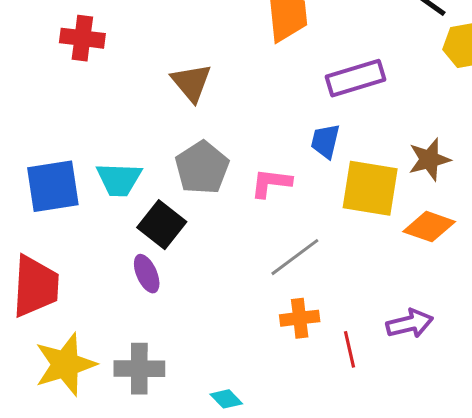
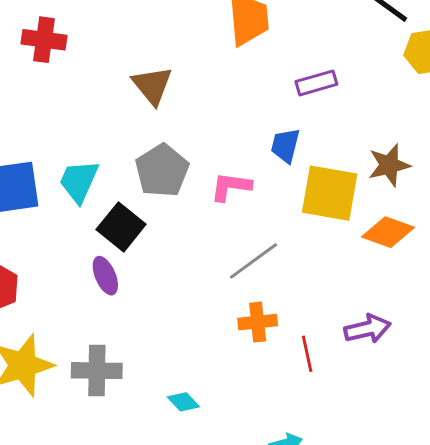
purple rectangle: (356, 78) -> (316, 83), size x0.7
cyan trapezoid: (119, 179) -> (79, 181), turned 111

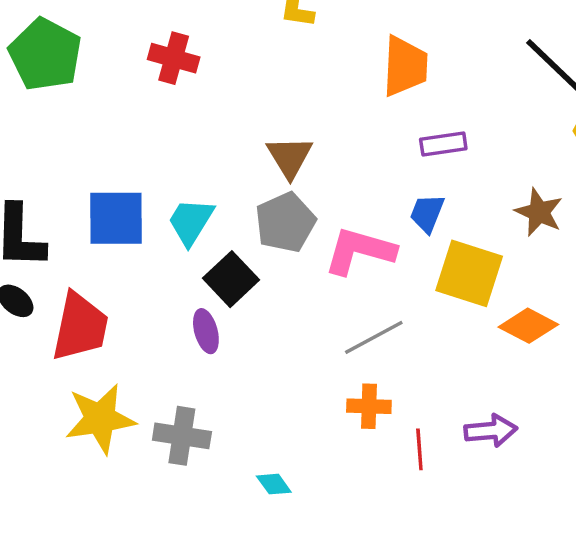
purple rectangle: (316, 83) -> (443, 144), moved
brown triangle: (152, 85) -> (290, 157), moved
brown star: (389, 165) -> (539, 212), moved, turned 30
pink L-shape: (231, 187) -> (360, 251), size x1.5

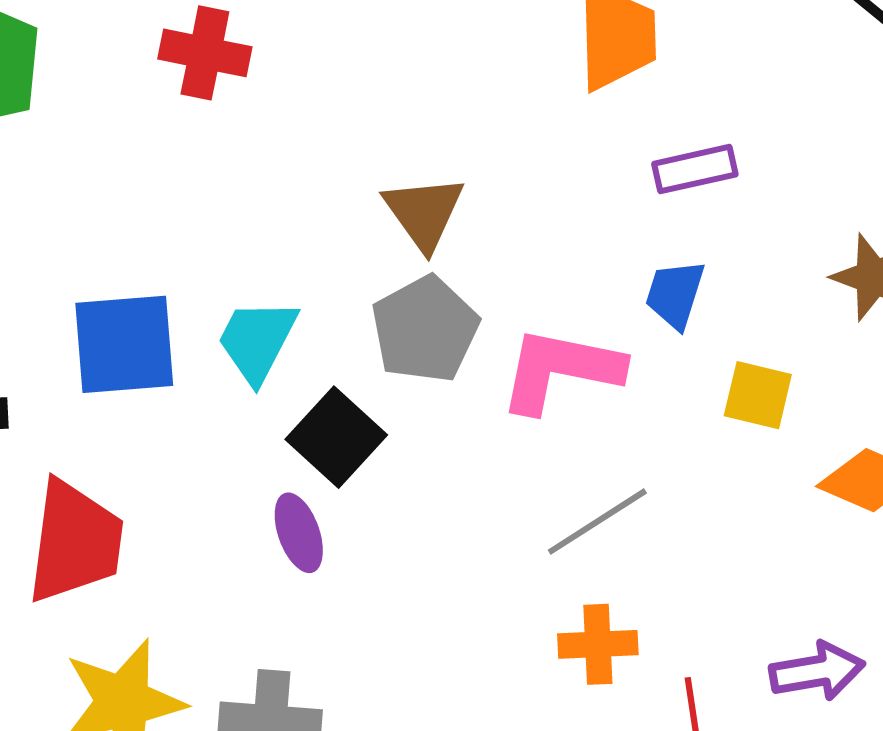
yellow square: (469, 273) -> (758, 395), size x0.6

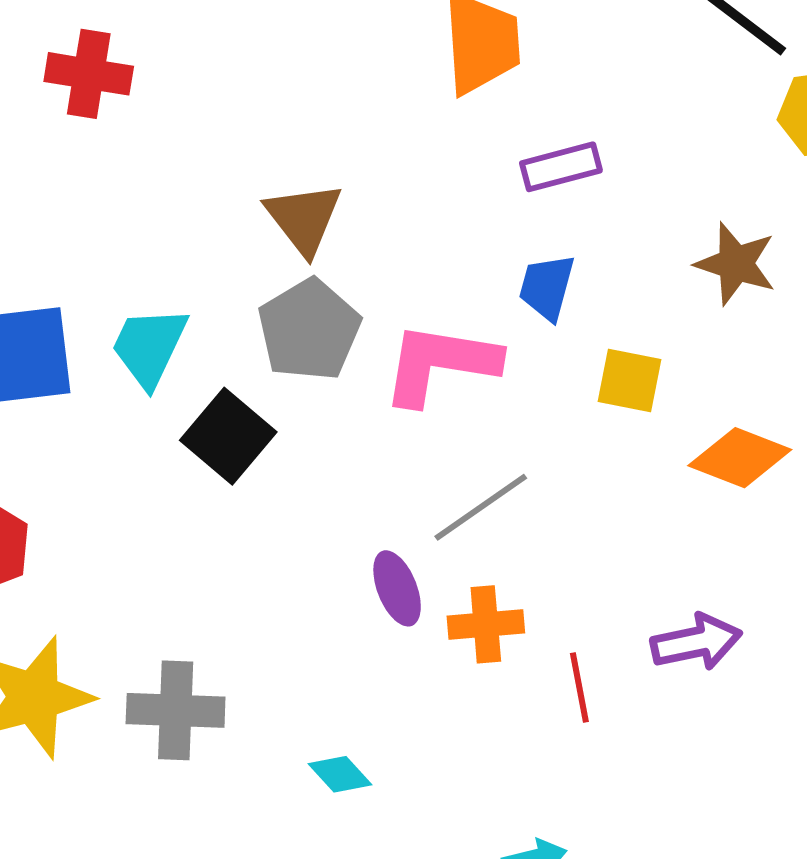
purple ellipse: (299, 533) -> (397, 588), moved

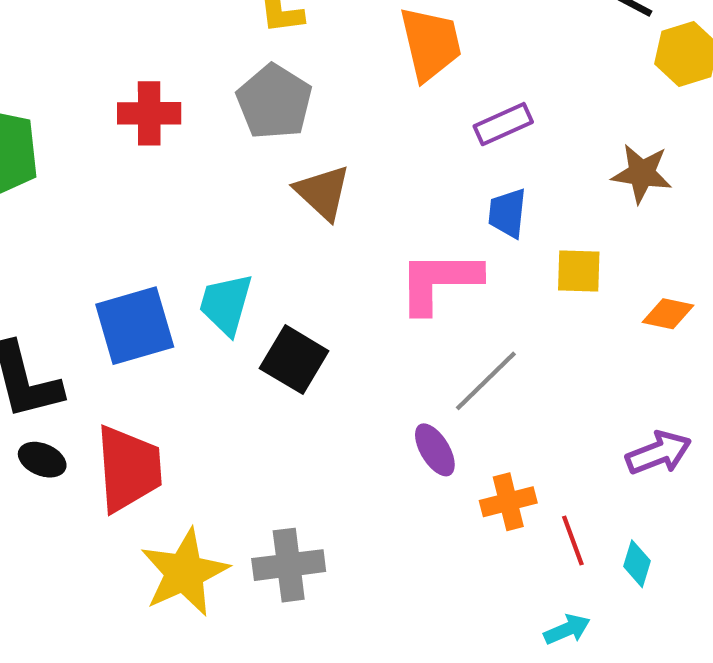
gray pentagon: (309, 330) -> (274, 102), moved
orange diamond: (740, 458) -> (668, 314), size x0.7
orange cross: (486, 624) -> (508, 502), moved
red line: (579, 688) -> (573, 541), moved
cyan diamond: (340, 774) -> (637, 564), moved, turned 69

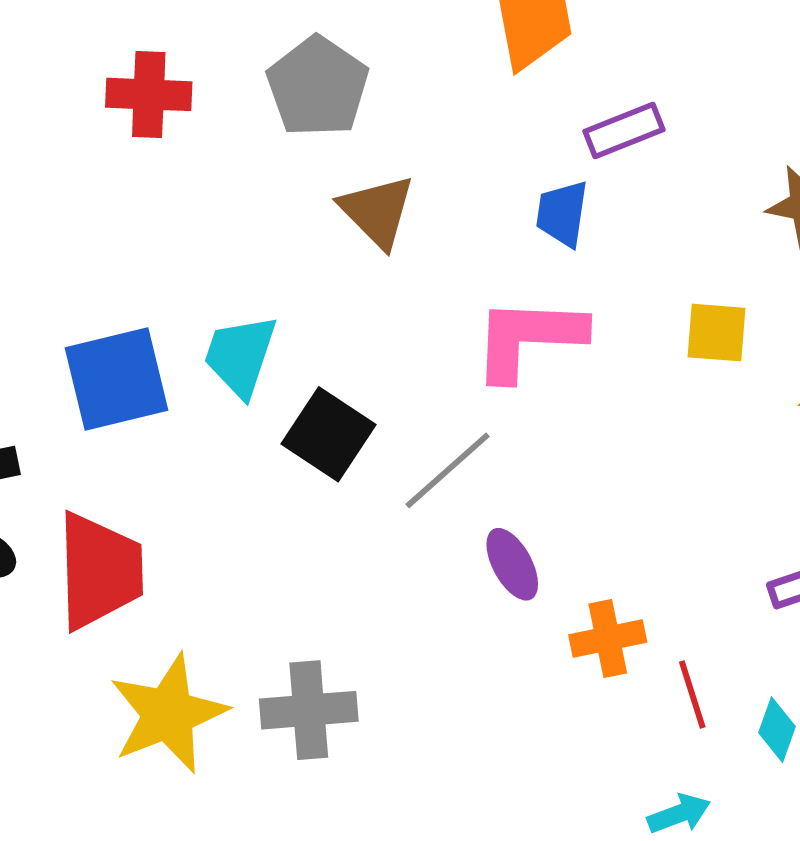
blue trapezoid: (507, 213) -> (562, 214), moved
gray line: (486, 381) -> (448, 470), moved

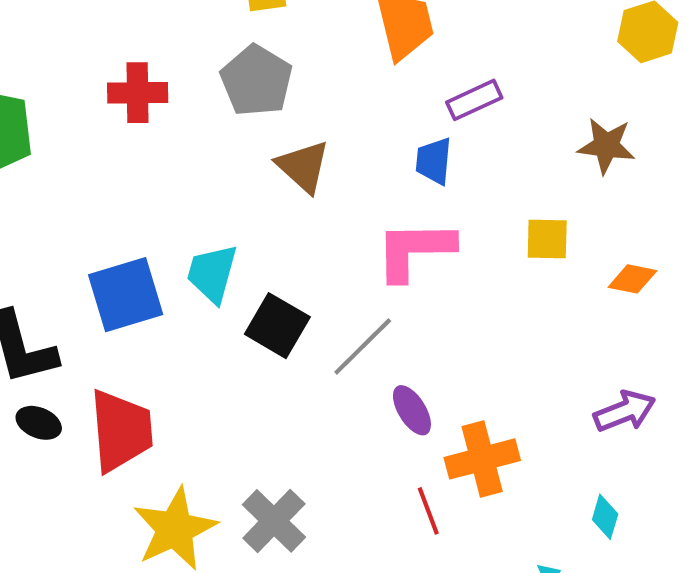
orange cross: (608, 638) -> (482, 459), size x1.4
red line: (692, 695) -> (428, 511), moved
gray cross: (309, 710) -> (274, 521), turned -38

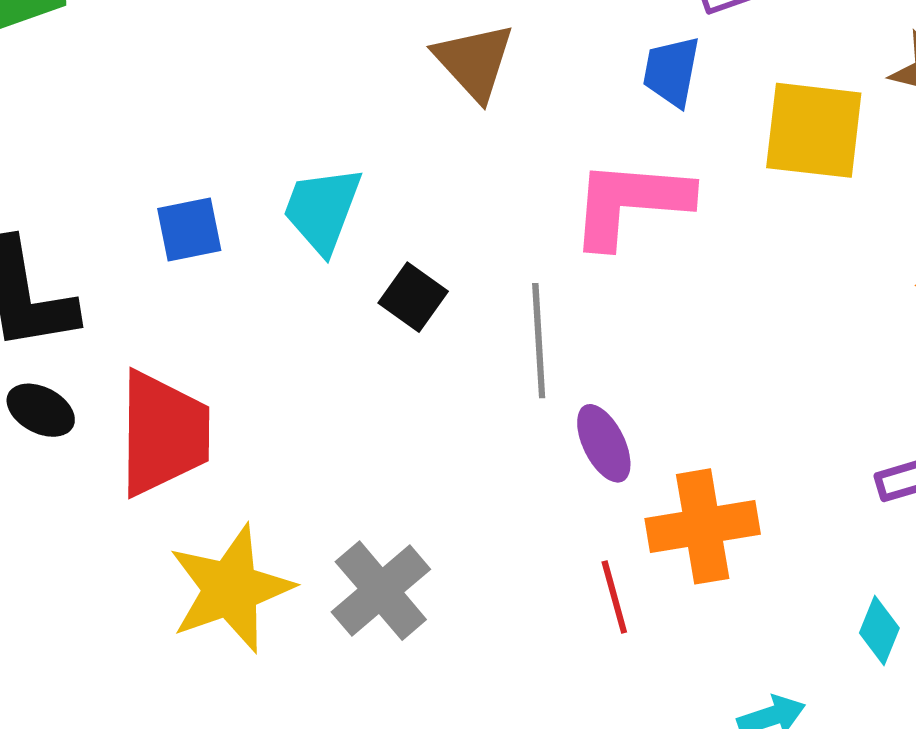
yellow square: (547, 239) -> (814, 130), moved, size x1.5
blue square: (126, 295) -> (189, 230), size x0.6
black square: (277, 326) -> (413, 297), size x0.7
gray line: (363, 347) -> (539, 341), turned -54

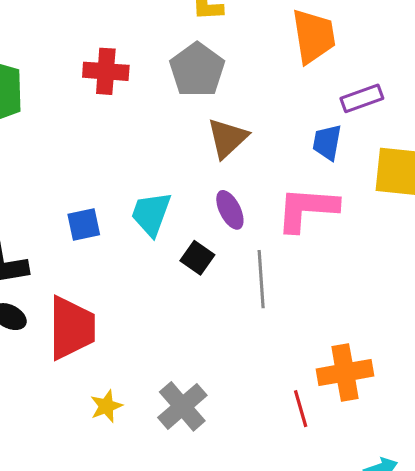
brown triangle: (474, 61) -> (227, 138), turned 30
purple ellipse: (604, 443) -> (230, 210), moved
yellow star: (231, 589) -> (106, 406), size x0.5

